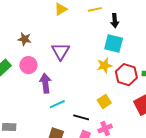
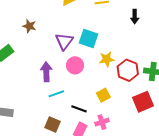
black arrow: (115, 21) -> (135, 17), moved
cyan square: (114, 44) -> (88, 38), moved
pink circle: (28, 65) -> (75, 65), moved

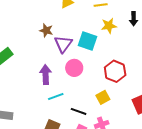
brown star: (29, 26) -> (46, 30), moved
yellow star: (107, 59) -> (109, 26), moved
red hexagon: (128, 70) -> (115, 71), moved

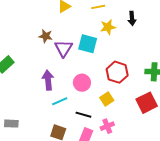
pink circle: (74, 68) -> (82, 83), moved

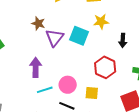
black arrow: (132, 18) -> (123, 40), moved
pink circle: (82, 83) -> (68, 85), moved
yellow square: (107, 99) -> (92, 93), turned 32

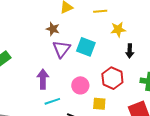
yellow star: (101, 22) -> (118, 29), moved
brown star: (38, 23) -> (53, 29), moved
pink circle: (68, 85) -> (80, 85), moved

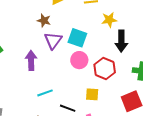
black arrow: (130, 51) -> (121, 41), size x1.5
purple arrow: (43, 79) -> (31, 60), moved
pink circle: (80, 85) -> (79, 60), moved

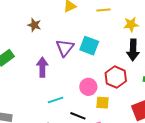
brown star: (44, 20) -> (34, 25), moved
yellow star: (109, 20) -> (131, 24), moved
pink circle: (79, 60) -> (88, 87), moved

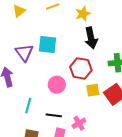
cyan line: (56, 100) -> (28, 106), turned -42
yellow square: (103, 103) -> (93, 90), moved

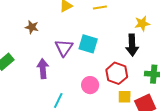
yellow star: (83, 14) -> (142, 24), moved

